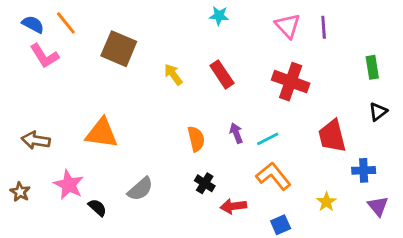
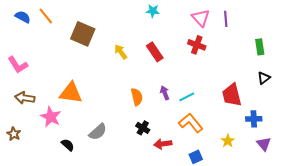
pink L-shape: (44, 56) -> (18, 65), moved
red cross: (291, 82) -> (197, 45), moved, size x0.7
pink star: (69, 185) -> (51, 117), moved

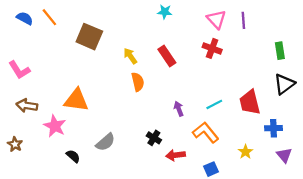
black triangle: (264, 78) -> (284, 84), size x1.5
purple arrow: (165, 93) -> (179, 109), moved
orange semicircle: (137, 97) -> (138, 82), moved
cyan line: (187, 97) -> (214, 104), moved

